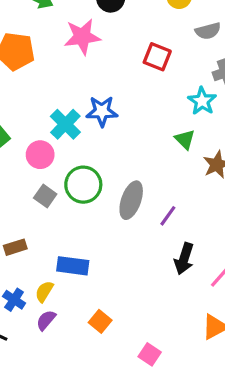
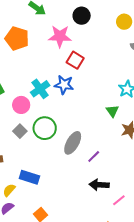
red square: (157, 57) -> (75, 60), moved
black arrow: (184, 259) -> (99, 185), turned 66

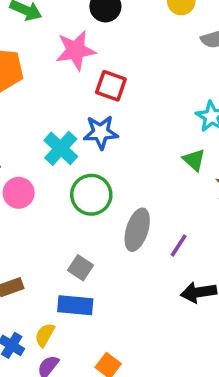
pink circle: (21, 105) -> (19, 193), moved
green circle: (45, 128) -> (91, 195), moved
gray square: (20, 131) -> (81, 268), moved

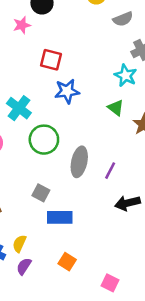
pink star: (76, 50) -> (22, 25), moved, size x0.6
blue star: (101, 132) -> (67, 91), moved
blue rectangle: (75, 305) -> (60, 217), moved

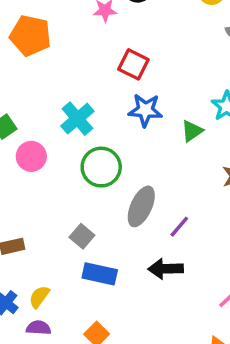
green triangle: (116, 108) -> (192, 131), moved, turned 36
black arrow: (127, 203) -> (166, 269), moved
purple semicircle: (24, 266) -> (39, 328), turned 48

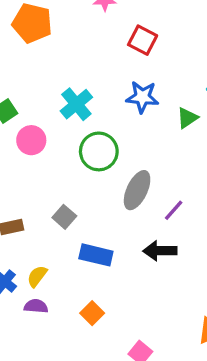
red square: (133, 64) -> (143, 40), moved
gray square: (82, 236) -> (64, 217), moved

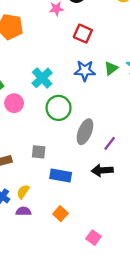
green triangle: (187, 118) -> (111, 68), moved
gray square: (64, 217) -> (39, 152), turned -32

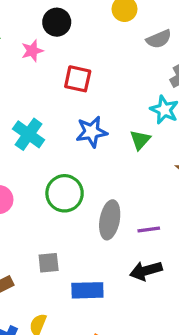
green triangle: (111, 68) -> (140, 140), moved
cyan cross: (42, 78) -> (29, 134), moved
purple line: (110, 143) -> (149, 230), turned 56

